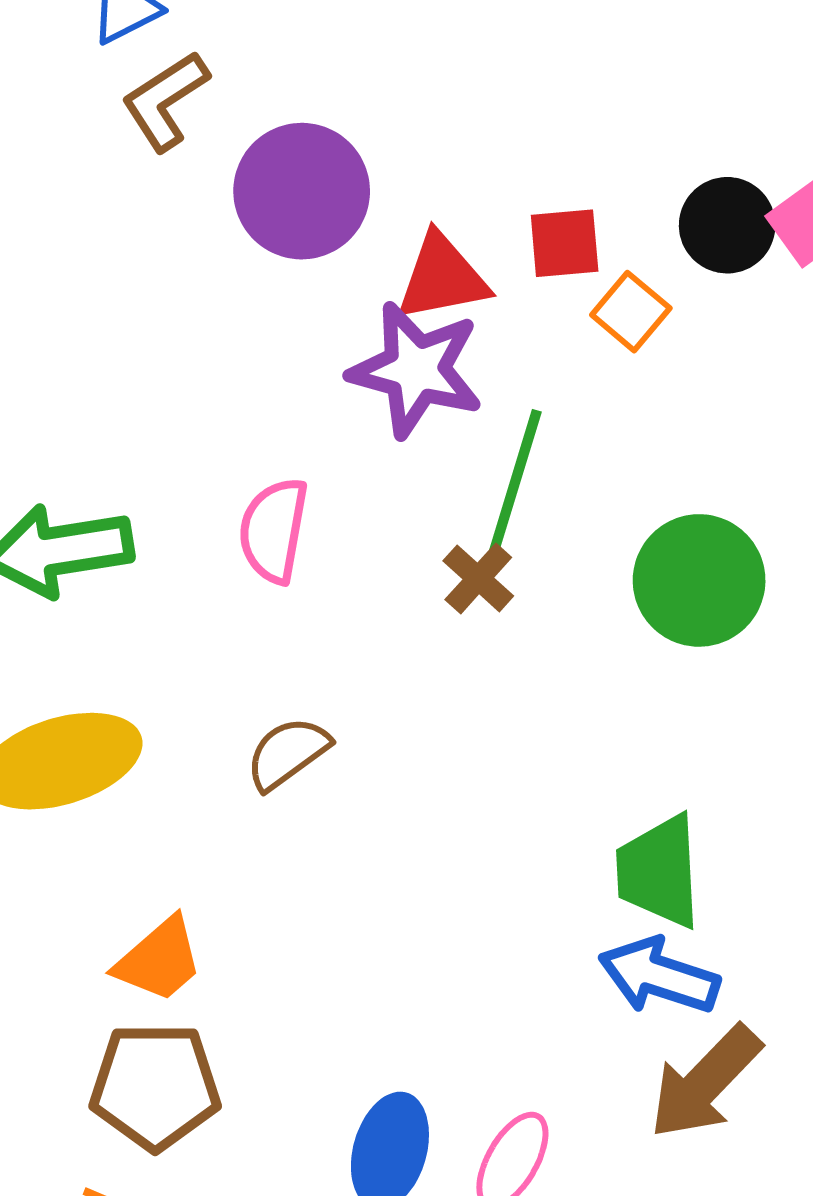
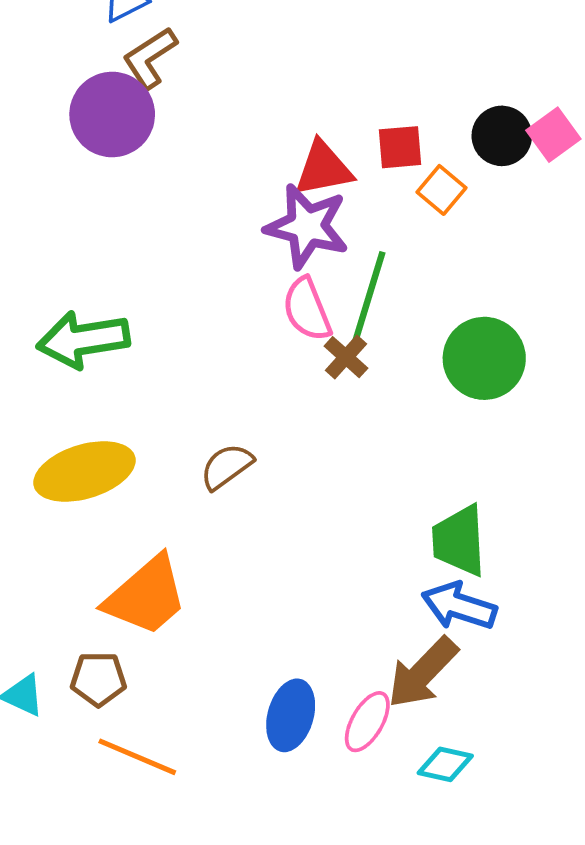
purple circle: (302, 191) -> (112, 115), moved
pink semicircle: (274, 530) -> (307, 309), moved, turned -32
orange trapezoid: (159, 960) -> (146, 596), size x1.5
brown arrow: (705, 1082) -> (423, 673), moved
brown pentagon: (155, 1086) -> (98, 679), moved, size x0.7

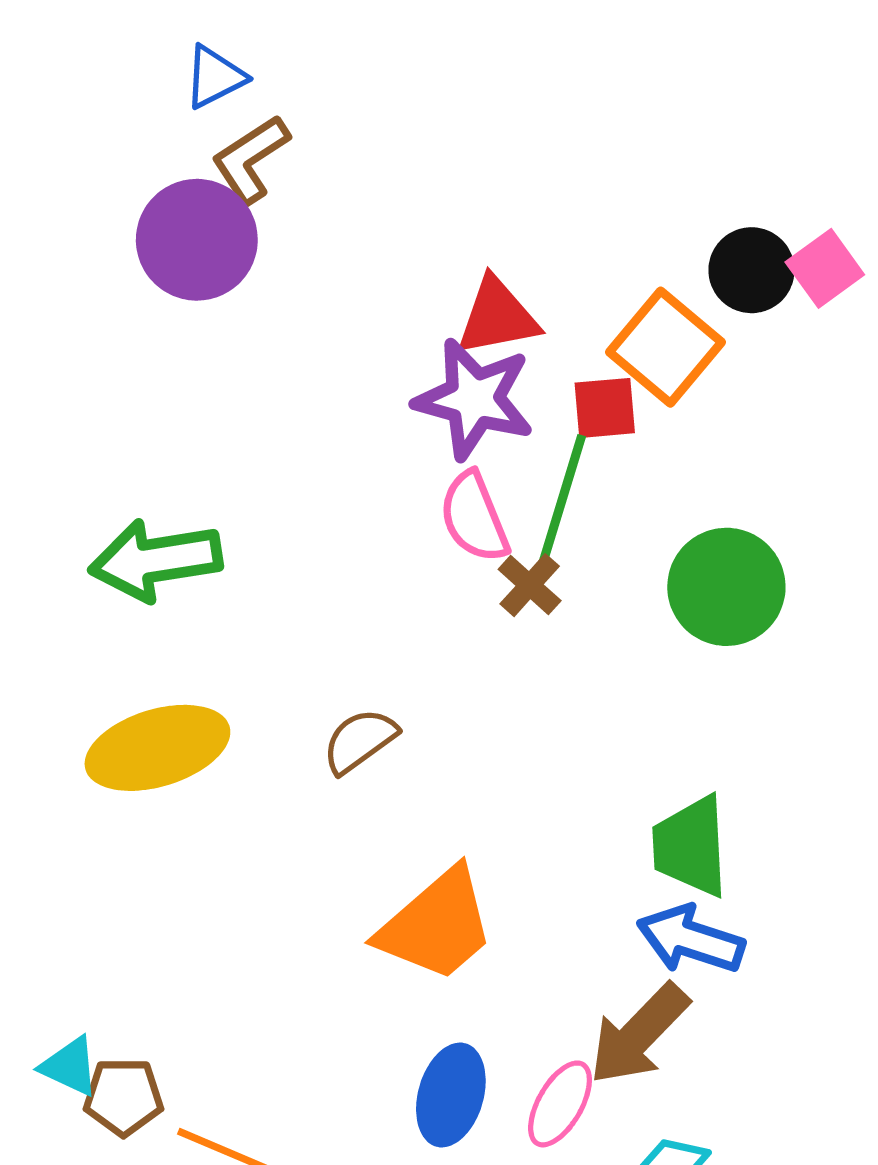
red square: (400, 147) -> (605, 408), moved
orange square: (441, 190) -> (666, 347), size x1.6
orange trapezoid: (146, 596) -> (437, 925), moved
brown pentagon: (98, 679) -> (123, 1097), moved

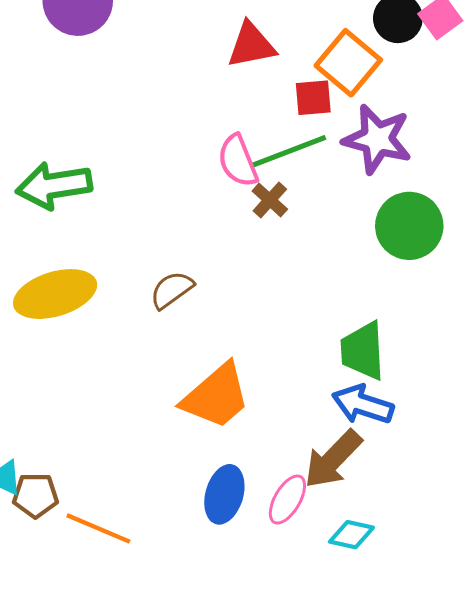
purple star: (474, 399) -> (377, 139), moved
green line: (562, 501) -> (288, 151), turned 52
green circle: (726, 587) -> (409, 226), moved

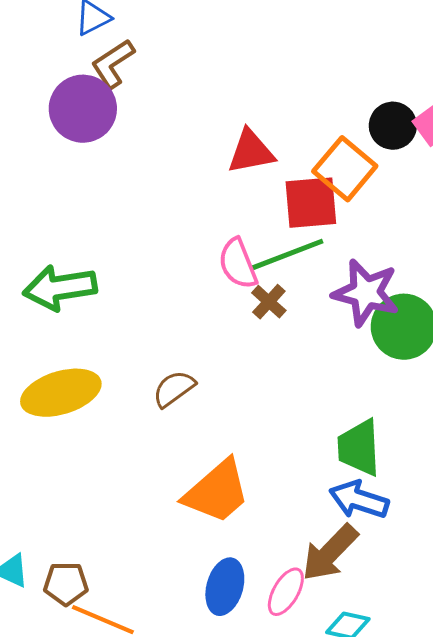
red square: (313, 98) -> (311, 203), size x1.5
purple star: (377, 139) -> (366, 293), moved
brown pentagon: (35, 495) -> (66, 584), moved

